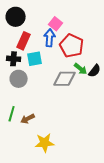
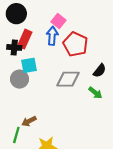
black cross: (14, 59) -> (14, 47), moved
cyan square: (35, 59) -> (29, 65), moved
green arrow: (81, 69) -> (95, 93), moved
green line: (12, 114) -> (16, 135), moved

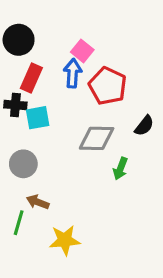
black cross: (14, 47) -> (15, 105), moved
gray circle: (19, 79) -> (23, 164), moved
green arrow: (95, 93) -> (120, 169), moved, turned 72
brown arrow: (29, 121) -> (38, 202), turned 48

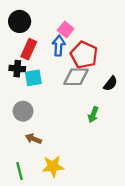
gray diamond: (97, 138) -> (76, 77), moved
green line: (19, 223) -> (20, 171), moved, turned -30

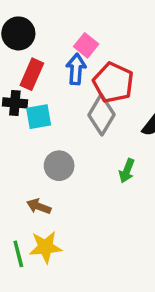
gray diamond: (76, 77) -> (101, 115), turned -60
gray circle: (23, 111) -> (59, 166), moved
yellow star: (53, 166) -> (45, 247), moved

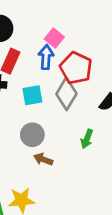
cyan square: (39, 117) -> (32, 95), moved
brown arrow: (39, 206) -> (43, 159), moved

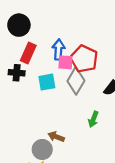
pink square: (54, 38) -> (65, 62), moved, turned -35
gray circle: (32, 135) -> (42, 149), moved

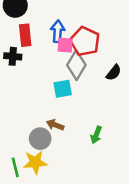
red rectangle: (28, 53) -> (25, 35), turned -30
cyan square: (47, 82) -> (63, 89), moved
green arrow: (93, 119) -> (96, 135), moved

